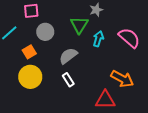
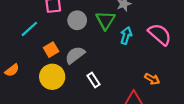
gray circle: (45, 32) -> (77, 20), moved
gray semicircle: (68, 56) -> (75, 55), moved
orange arrow: (122, 79) -> (152, 79), size x0.6

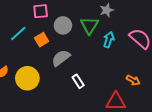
orange square: (51, 50) -> (42, 40), moved
yellow circle: (52, 77) -> (27, 78), moved

